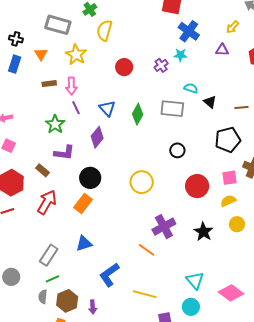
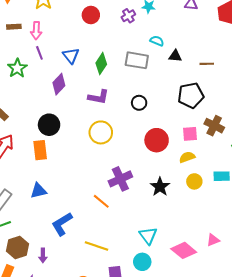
black triangle: (210, 102) -> (175, 56), turned -40
purple L-shape: (64, 153) -> (99, 97), moved
orange rectangle: (83, 203) -> (40, 150), turned -48

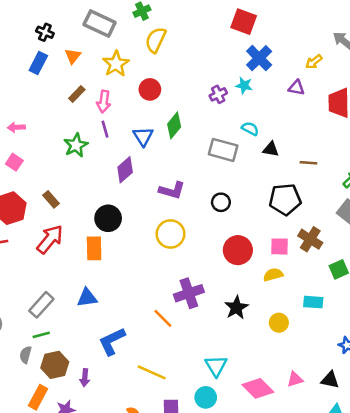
red circle: (91, 15) -> (150, 89), moved
brown rectangle: (14, 27) -> (77, 94), turned -48
green diamond: (101, 64) -> (174, 125), moved
yellow circle: (194, 181) -> (279, 323), moved

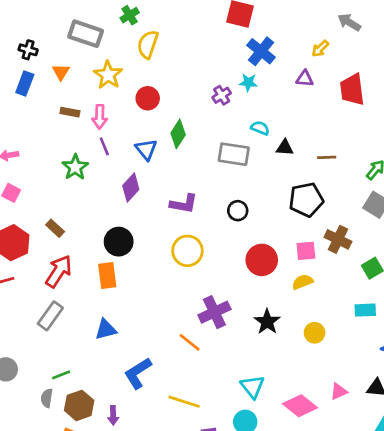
brown rectangle: (77, 94) -> (70, 112), turned 63
cyan rectangle: (313, 302) -> (365, 310), moved
gray rectangle: (41, 305) -> (50, 316), moved

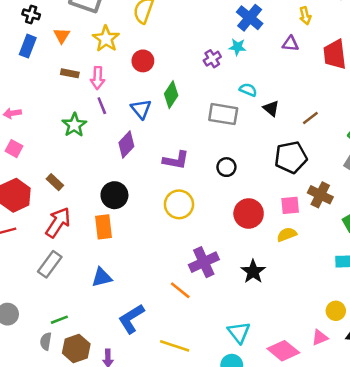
yellow arrow: (320, 49) -> (305, 16), turned -60
black triangle: (285, 148) -> (271, 108), turned 36
brown line: (327, 157) -> (310, 118), turned -36
yellow circle: (315, 333) -> (336, 311), moved

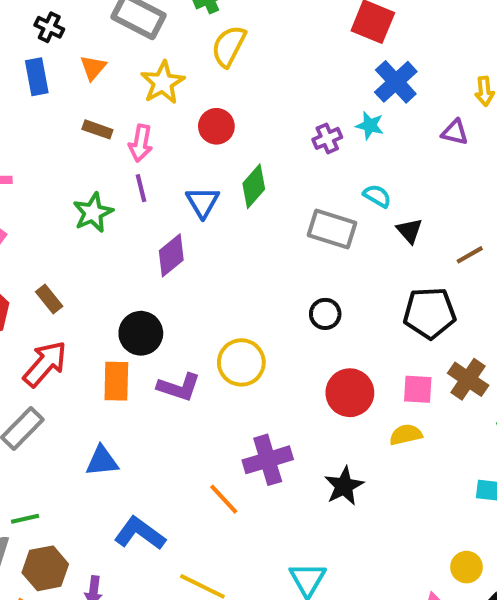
blue rectangle: (28, 46) -> (37, 77), turned -40
purple L-shape: (176, 160) -> (179, 387), moved
blue L-shape: (131, 319) -> (140, 533), turned 60

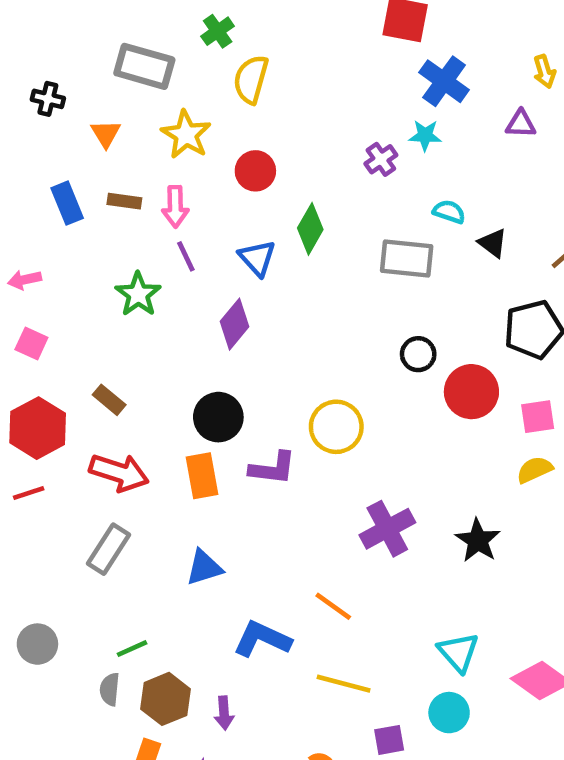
blue rectangle: (37, 77) -> (67, 203), moved
red arrow: (45, 364) -> (119, 473), turned 78
red circle: (350, 393) -> (471, 392), moved
orange line: (224, 499) -> (333, 606), moved

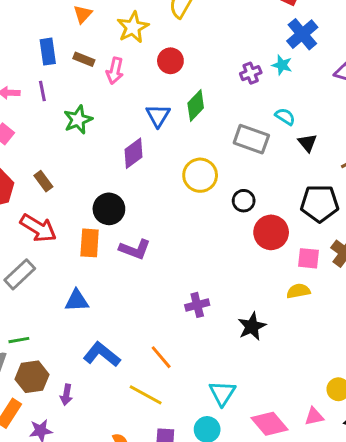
purple line: (186, 256) -> (42, 91), moved
yellow circle: (336, 427) -> (200, 175), moved
purple cross: (387, 529) -> (197, 305), size x0.7
orange line: (333, 606) -> (161, 357), moved

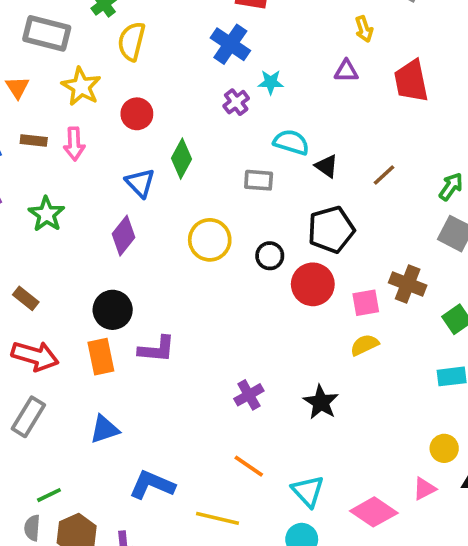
blue cross: (302, 34) -> (230, 44), moved
cyan semicircle: (285, 117) -> (291, 142), size x1.4
gray rectangle: (251, 139) -> (259, 180), size x0.7
black pentagon: (320, 203) -> (331, 230), moved
orange line: (161, 357) -> (249, 466), moved

